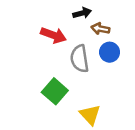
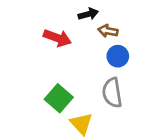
gray semicircle: (80, 59) -> (112, 93), moved
yellow triangle: (90, 115) -> (81, 124), moved

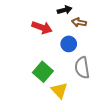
blue circle: (118, 56) -> (69, 44), moved

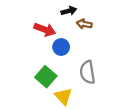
blue circle: (69, 44) -> (61, 47), moved

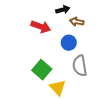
blue circle: (61, 47) -> (69, 43), moved

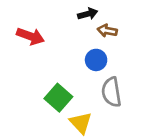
red arrow: (41, 27) -> (30, 36), moved

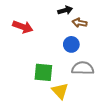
gray semicircle: (111, 92) -> (83, 68), turned 100
green square: (58, 98) -> (43, 72), turned -36

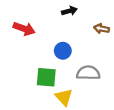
brown arrow: (80, 23) -> (101, 29), moved
blue circle: (71, 44) -> (63, 51), moved

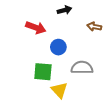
red arrow: (24, 29) -> (36, 28), moved

